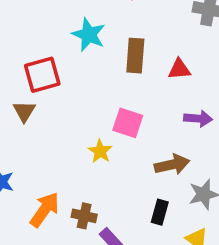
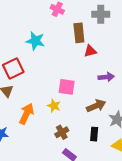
brown rectangle: (135, 56) -> (79, 33), moved
orange arrow: (45, 210) -> (26, 114), moved
brown cross: (84, 216) -> (62, 132), moved, turned -32

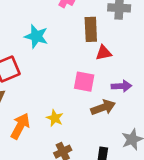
pink square: (67, 87) -> (84, 82), moved
brown arrow: (96, 106) -> (103, 107), moved

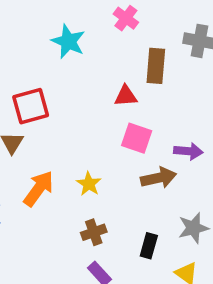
cyan star: (36, 36) -> (68, 41), moved
red triangle: (104, 53) -> (126, 96), moved

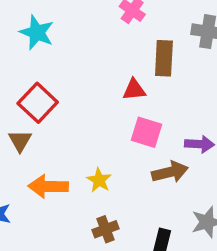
cyan star: (68, 41) -> (37, 32), moved
red square: (31, 106) -> (38, 103), turned -30
orange arrow: (39, 189) -> (48, 186), turned -123

